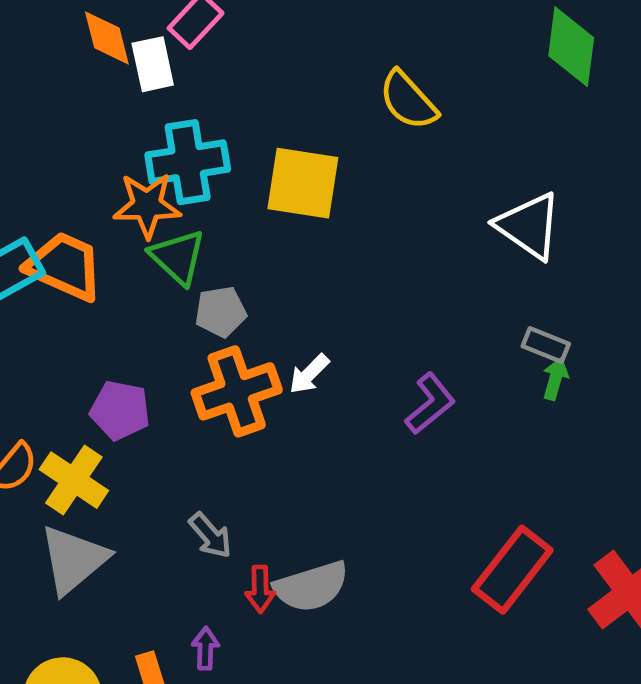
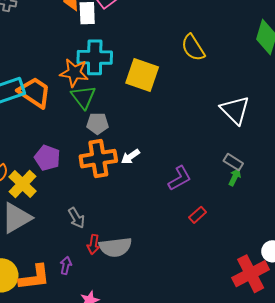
red rectangle: (512, 570) -> (198, 215), moved, size x0.5

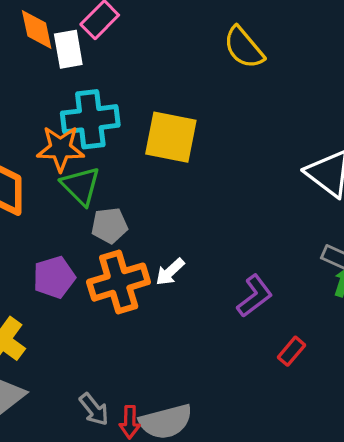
yellow semicircle: (193, 48) -> (244, 48), moved
purple pentagon: (47, 158) -> (54, 277), moved, turned -30
gray arrow: (76, 218) -> (94, 409), moved

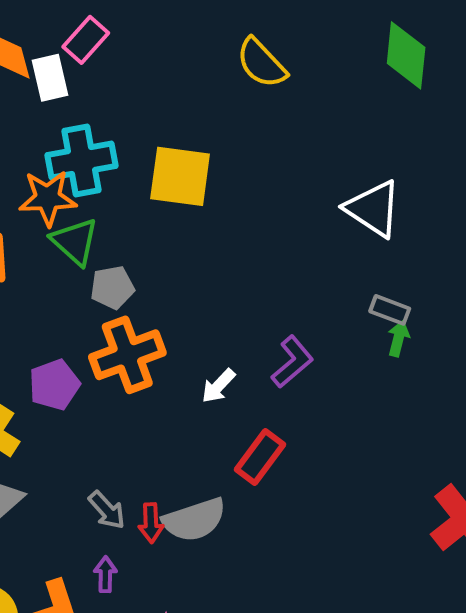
white arrow: (170, 272) -> (218, 386), moved
purple pentagon: (54, 277) -> (54, 385), moved
red rectangle: (292, 351) -> (260, 457), moved, size x1.5

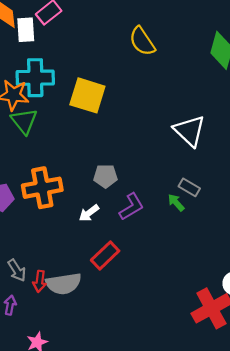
gray pentagon: (112, 287) -> (105, 176), moved
green arrow: (398, 338) -> (176, 203), moved, turned -66

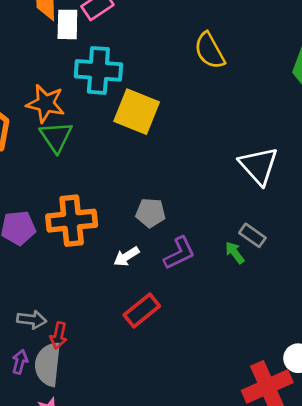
cyan cross: (35, 78) -> (98, 70), moved
gray arrow: (17, 270) -> (32, 320), turned -55
gray semicircle: (64, 284) -> (48, 364), moved, turned 100

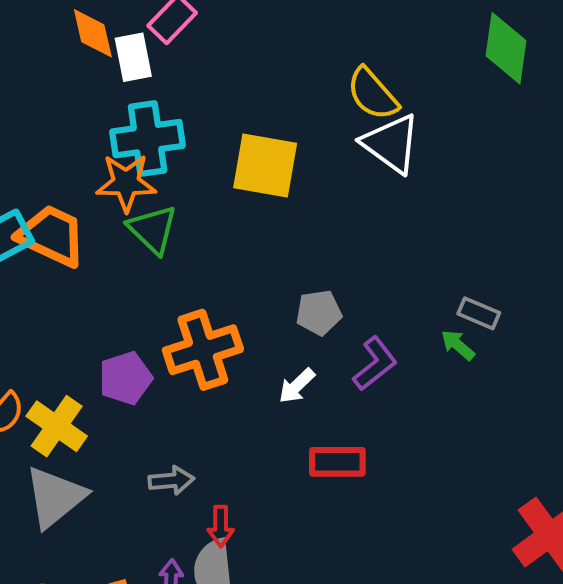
yellow semicircle: (210, 51) -> (373, 94), moved
cyan cross: (98, 70) -> (148, 139), moved
white triangle: (259, 166) -> (391, 144), moved
red rectangle: (142, 311) -> (337, 462), turned 51
gray arrow: (32, 320) -> (171, 480), moved

